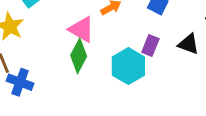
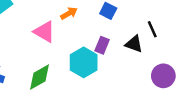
green diamond: (79, 56) -> (40, 77), moved, turned 32

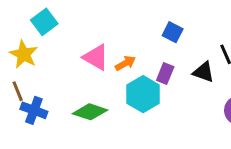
orange arrow: (69, 13) -> (125, 63), moved
green diamond: (40, 77) -> (90, 112), turned 48

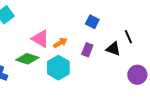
cyan hexagon: (143, 94) -> (58, 68), moved
green diamond: (90, 112) -> (27, 59), moved

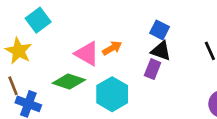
orange arrow: (60, 43) -> (112, 48), moved
black triangle: (113, 49) -> (161, 51), moved

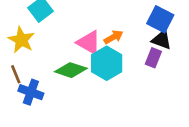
blue square: (160, 30) -> (160, 19), size x1.4
cyan hexagon: (112, 94) -> (107, 63), moved

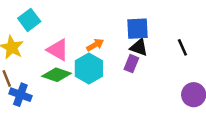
blue square: (160, 19) -> (138, 29), turned -30
pink triangle: (89, 43) -> (58, 50), moved

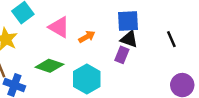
pink triangle: (58, 50) -> (59, 27), moved
cyan hexagon: (89, 69) -> (87, 79), moved

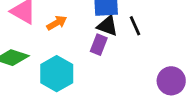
black line: (171, 39) -> (135, 26), moved

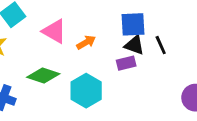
purple rectangle: (99, 45) -> (126, 63), turned 54

